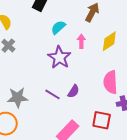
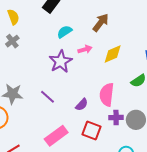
pink arrow: (81, 41) -> (85, 49), turned 64
purple semicircle: (73, 91) -> (82, 105), moved

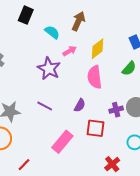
cyan semicircle: (65, 32) -> (52, 32), moved, turned 84
pink semicircle: (107, 95) -> (95, 77), moved

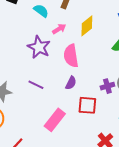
pink semicircle: (95, 77) -> (71, 56), moved

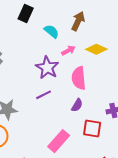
yellow diamond: (87, 26) -> (96, 49), turned 60
purple line: (36, 85) -> (43, 95), moved, turned -56

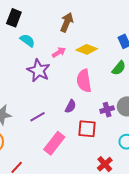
cyan semicircle: (51, 31) -> (27, 40), moved
pink semicircle: (79, 78) -> (84, 81), moved
purple line: (43, 95) -> (37, 117), moved

